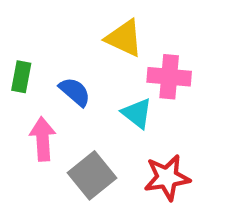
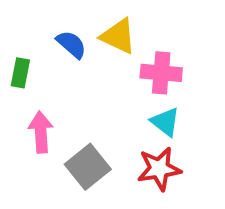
blue semicircle: (75, 92) -> (71, 44), moved
cyan triangle: (137, 113) -> (165, 122), moved

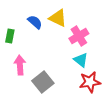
pink cross: (161, 73) -> (79, 36), turned -36
red star: (159, 169) -> (90, 82), moved

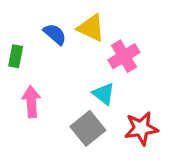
cyan triangle: (81, 60) -> (104, 94), moved
gray square: (43, 82) -> (88, 128), moved

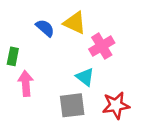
green rectangle: (16, 56) -> (13, 56), moved
gray square: (88, 128) -> (72, 105), turned 32

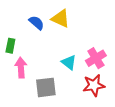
pink cross: (102, 46) -> (96, 58), moved
gray square: (72, 105) -> (46, 87), moved

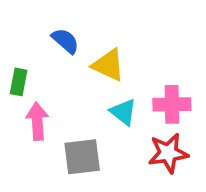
yellow triangle: (60, 19) -> (108, 65), moved
pink cross: (96, 58) -> (172, 104), turned 30

